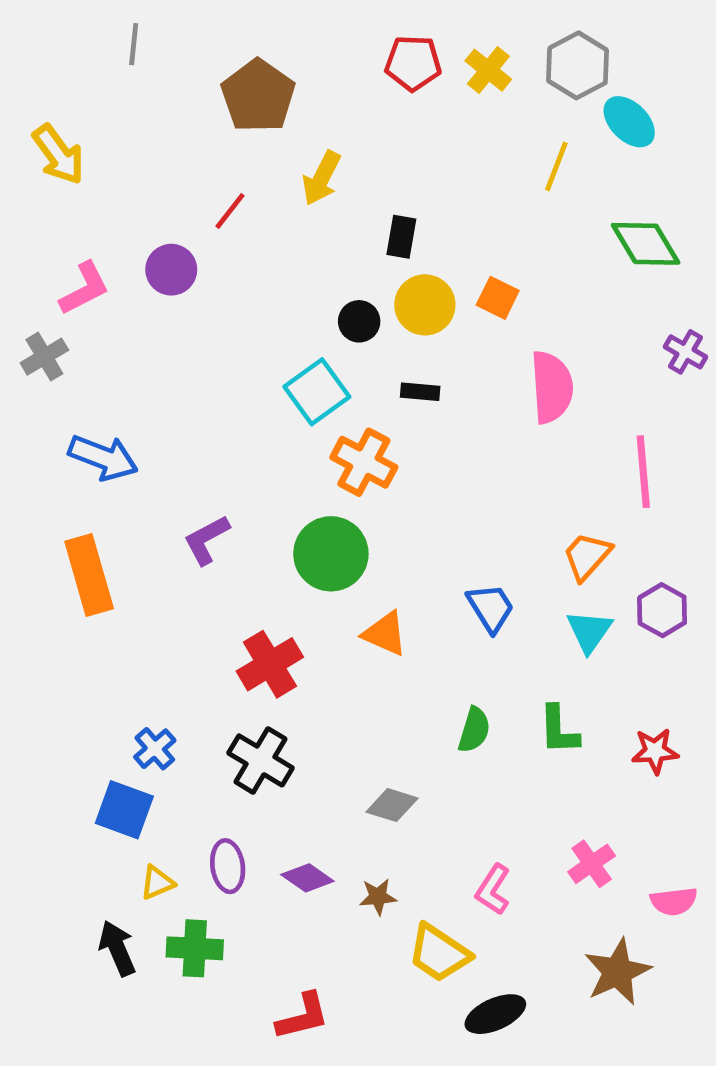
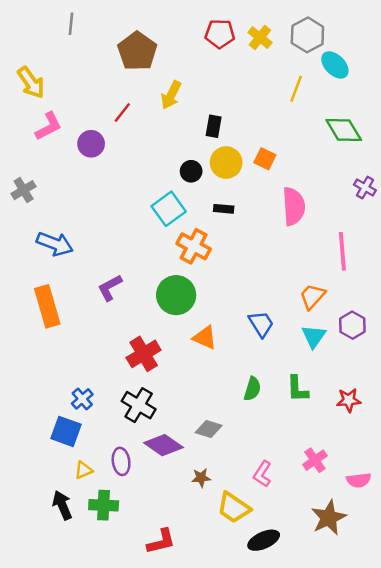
pink L-shape: (84, 288) -> (49, 126), moved
purple diamond: (307, 878) -> (164, 445), moved, size x1.4

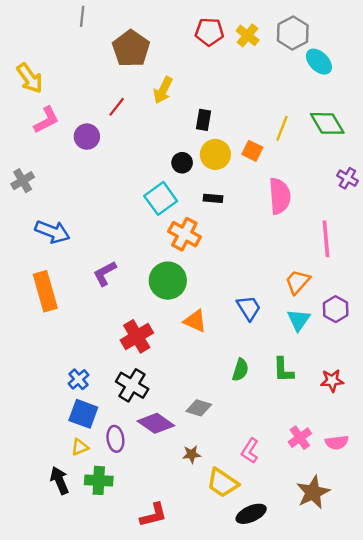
gray line: (71, 24) -> (82, 16), moved
yellow line: (296, 89) -> (282, 128), moved
blue square: (66, 431) -> (83, 414), moved
pink semicircle: (359, 480) -> (337, 442), moved

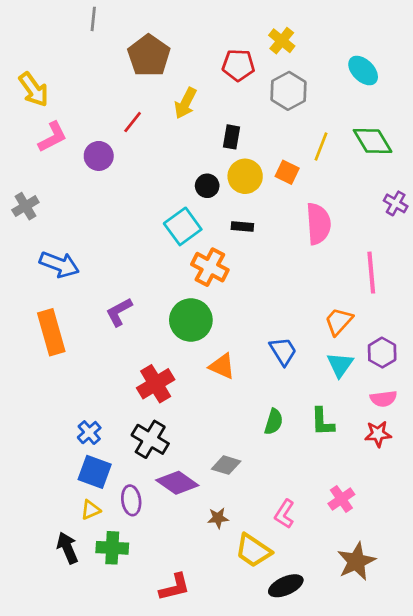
red pentagon: (209, 32) -> (238, 65), moved
gray hexagon: (293, 33) -> (289, 91), moved
pink semicircle: (337, 442) -> (383, 399), moved

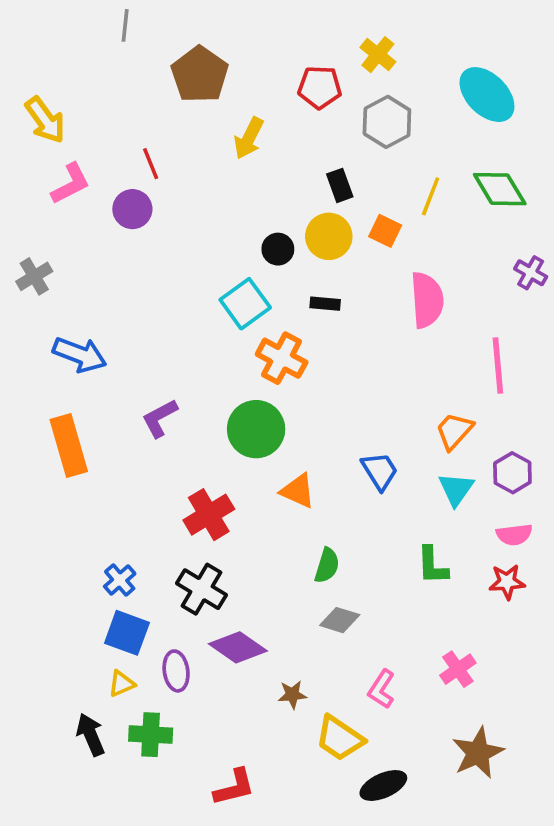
cyan ellipse: (363, 71) -> (487, 95), size x1.4
red line: (133, 122) -> (151, 164), moved, turned -60
black rectangle: (232, 137) -> (340, 185), moved, turned -30
green semicircle: (274, 422) -> (327, 565), moved
gray diamond: (226, 465) -> (340, 620), moved

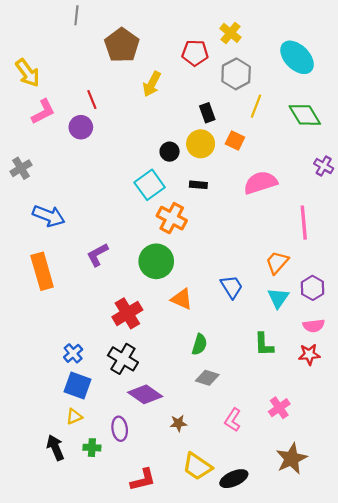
yellow line: (431, 196) -> (256, 106), moved
pink semicircle: (427, 300) -> (260, 183), turned -104
purple ellipse: (176, 671) -> (120, 429), moved
green cross: (151, 735) -> (92, 448), size x0.7
yellow trapezoid: (340, 738) -> (197, 466), moved

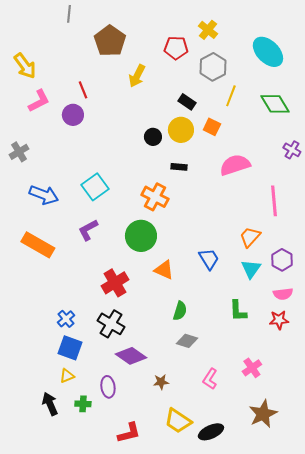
black rectangle: (207, 113) -> (187, 102), turned -36
cyan square: (150, 185) -> (95, 187), moved
orange rectangle: (42, 271) -> (38, 245), turned -44

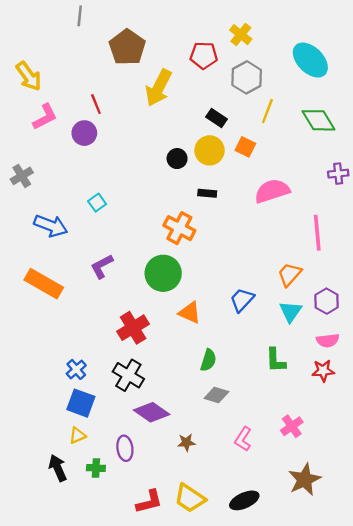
yellow arrow: (137, 76) -> (159, 88), size x1.4
purple cross: (292, 150) -> (338, 174), turned -36
cyan square: (95, 187) -> (97, 203), moved, size x0.6
blue trapezoid: (209, 259) -> (242, 300), turned -105
yellow trapezoid: (178, 421) -> (190, 498), moved

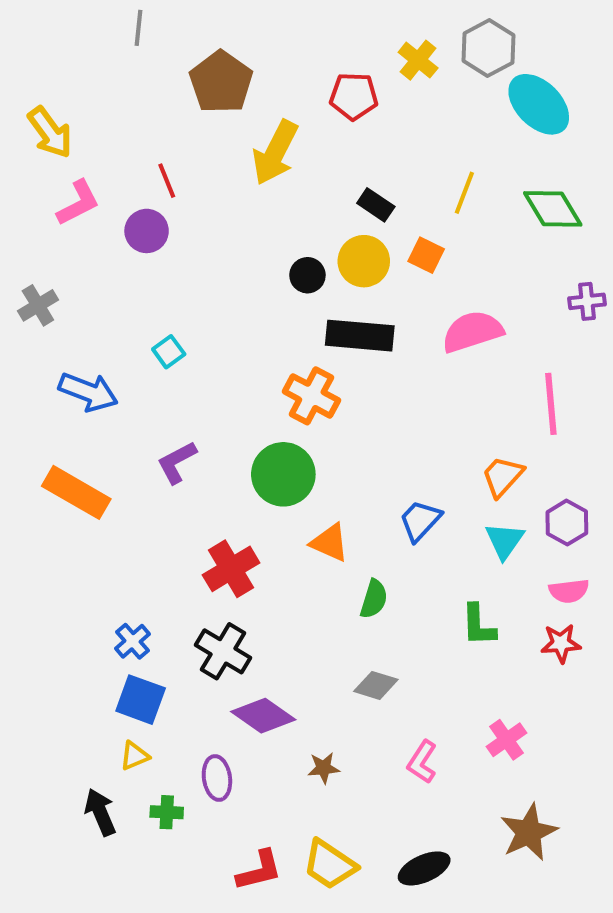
gray hexagon: (247, 77) -> (488, 48), moved
black rectangle: (207, 193) -> (360, 336), size x2.0
green semicircle: (208, 360) -> (374, 599), moved

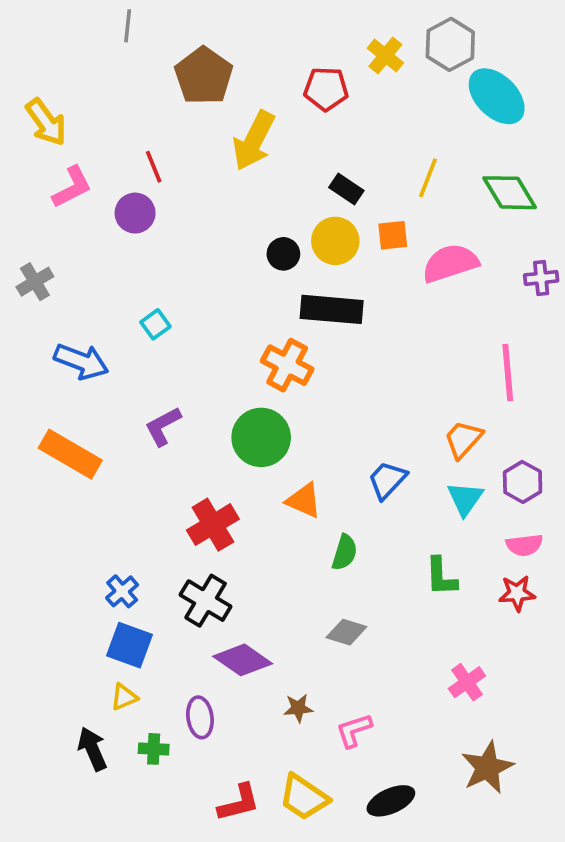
orange square: (426, 255) -> (393, 235), turned -32
pink semicircle: (472, 332) -> (450, 263), moved
pink L-shape: (422, 762) -> (354, 730), moved, turned 39

